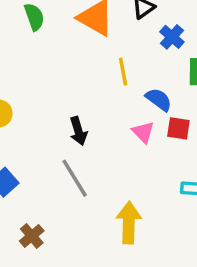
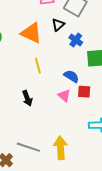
yellow line: (123, 72) -> (38, 66), moved
gray line: (75, 178) -> (28, 147), moved, turned -35

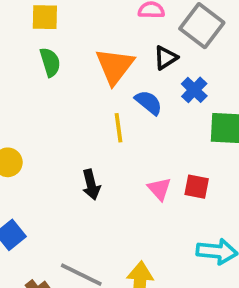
orange triangle: (31, 33) -> (115, 66), turned 35
blue semicircle: (71, 76) -> (149, 103), moved

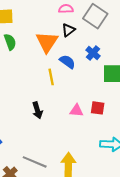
black triangle: (166, 58) -> (68, 30), moved
pink triangle: (159, 189) -> (76, 110), turned -40

